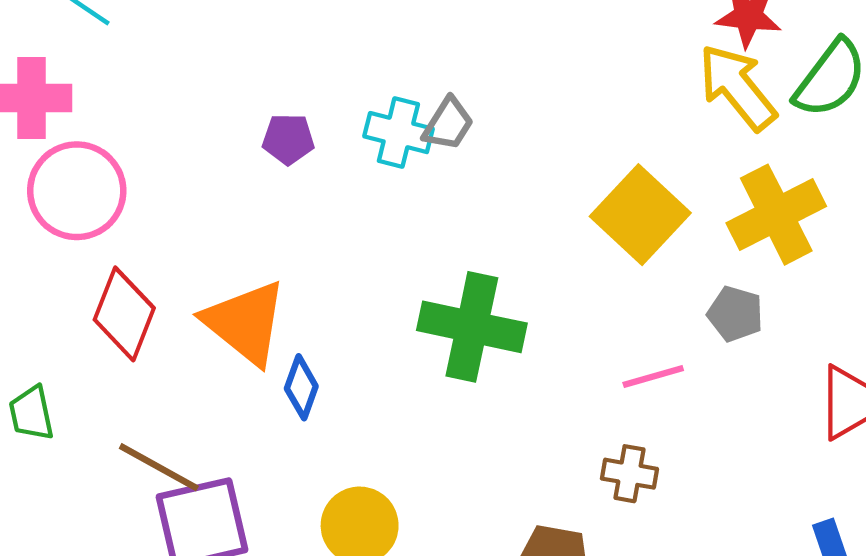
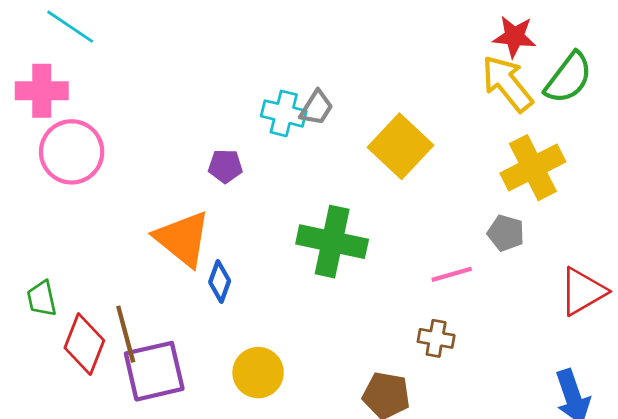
purple pentagon: (288, 139) -> (225, 166), moved
yellow square: (640, 215) -> (400, 146), moved
red diamond: (124, 314) -> (84, 344), moved
brown line: (159, 467) -> (126, 334), turned 46

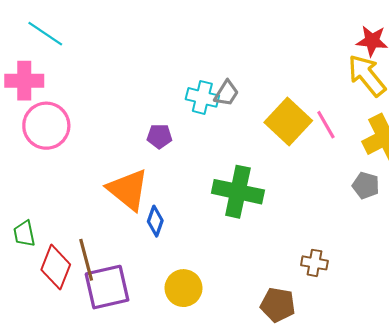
pink line: (452, 274) -> (326, 125), moved, turned 76

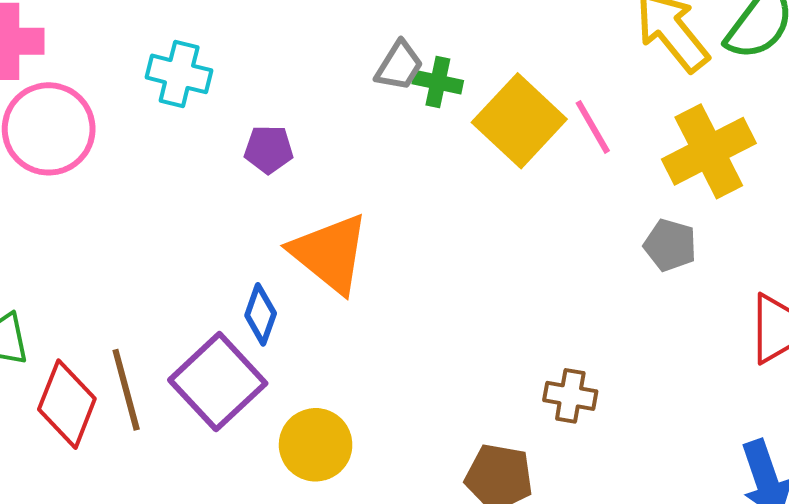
cyan cross: (202, 97) -> (179, 74), moved
orange triangle: (128, 190) -> (330, 253), moved
green cross: (238, 192) -> (438, 82), moved, size x0.5
purple square: (107, 287) -> (218, 382), moved, turned -30

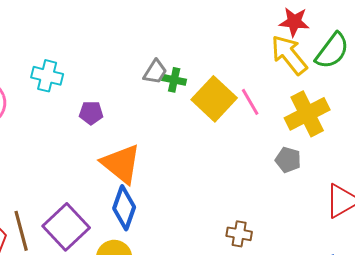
blue diamond: (261, 314) -> (124, 208), moved, size x1.5

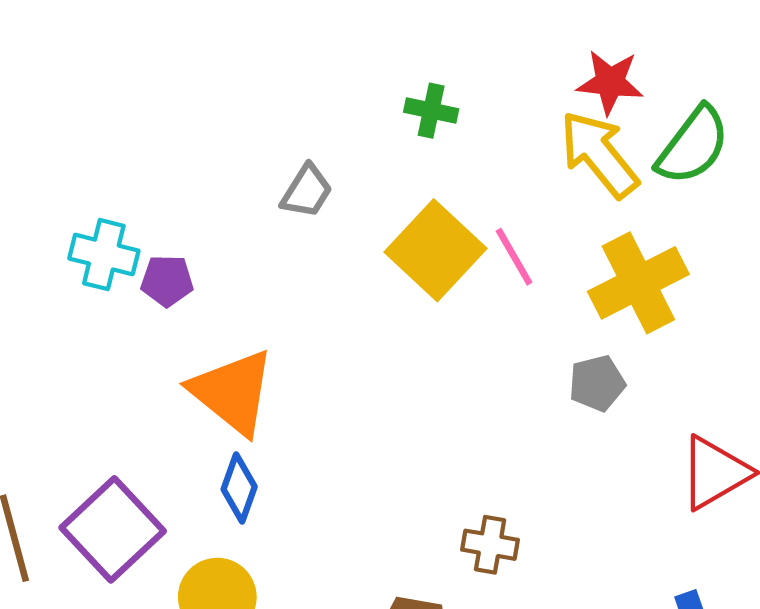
cyan cross: (47, 76) -> (104, 255), moved
green cross: (174, 80) -> (431, 111), moved
gray pentagon: (288, 160) -> (597, 383), turned -30
blue diamond: (124, 208) -> (239, 488), size x0.7

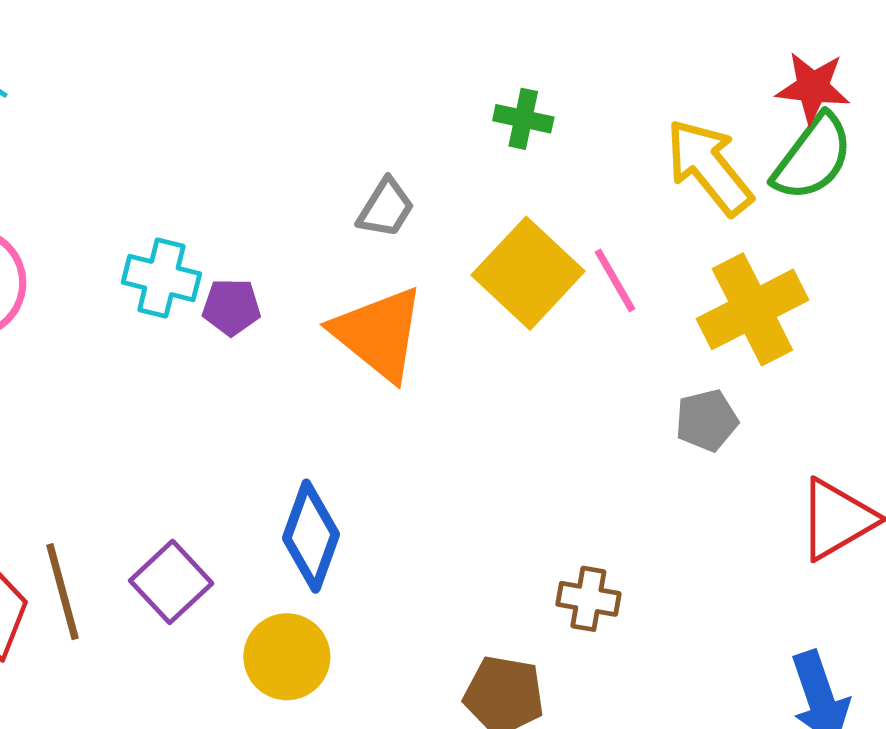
red star: (610, 82) -> (813, 87), moved
orange triangle: (233, 392) -> (379, 334), moved
blue diamond: (239, 488) -> (311, 536), size x1.4
purple square: (113, 529) -> (171, 582), size x0.7

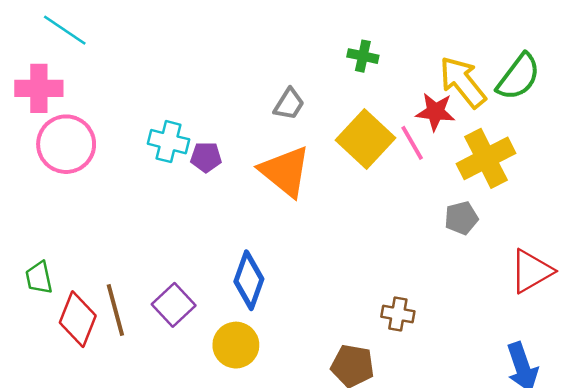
red star: (813, 87) -> (435, 112), moved

